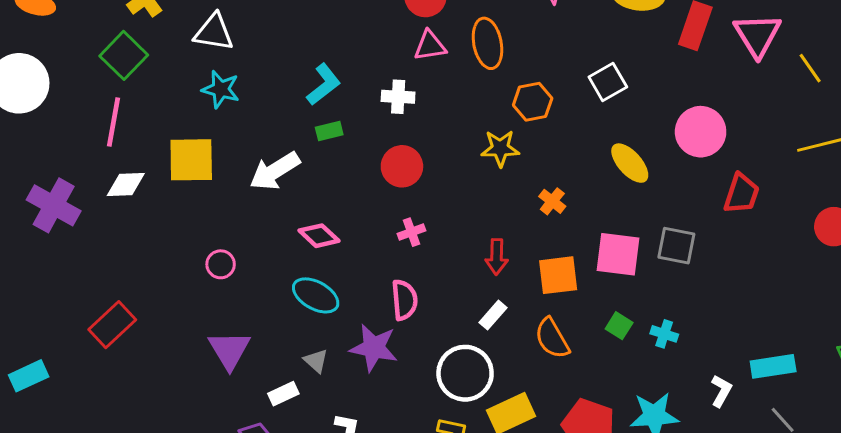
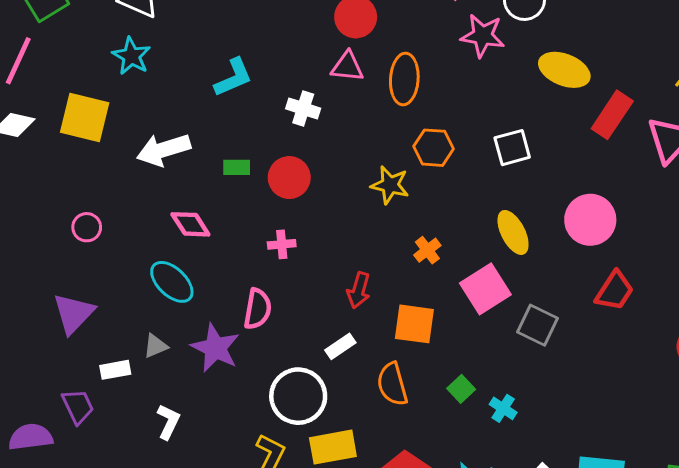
green rectangle: (329, 131) -> (237, 167), moved
pink square: (618, 254) -> (485, 289), moved, turned 36
gray triangle: (316, 361) -> (155, 346), turned 40

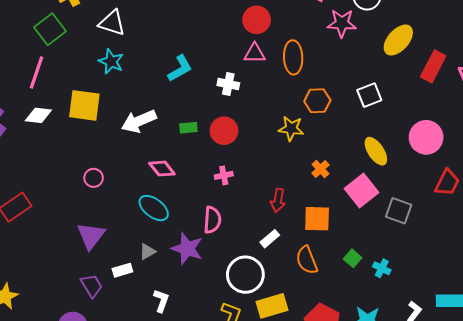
yellow ellipse: (564, 70) -> (398, 40), turned -64
purple trapezoid: (78, 406) -> (92, 286), moved

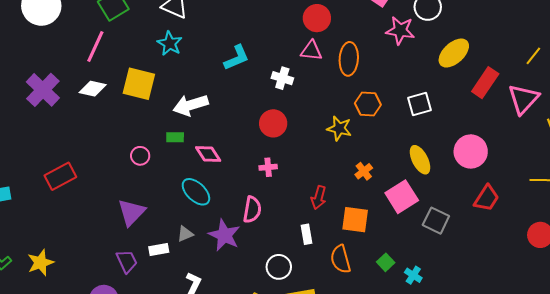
green rectangle: (188, 128) -> (175, 137), moved
white rectangle: (270, 239) -> (307, 234), turned -66
white circle: (245, 275) -> (279, 267), size x0.7

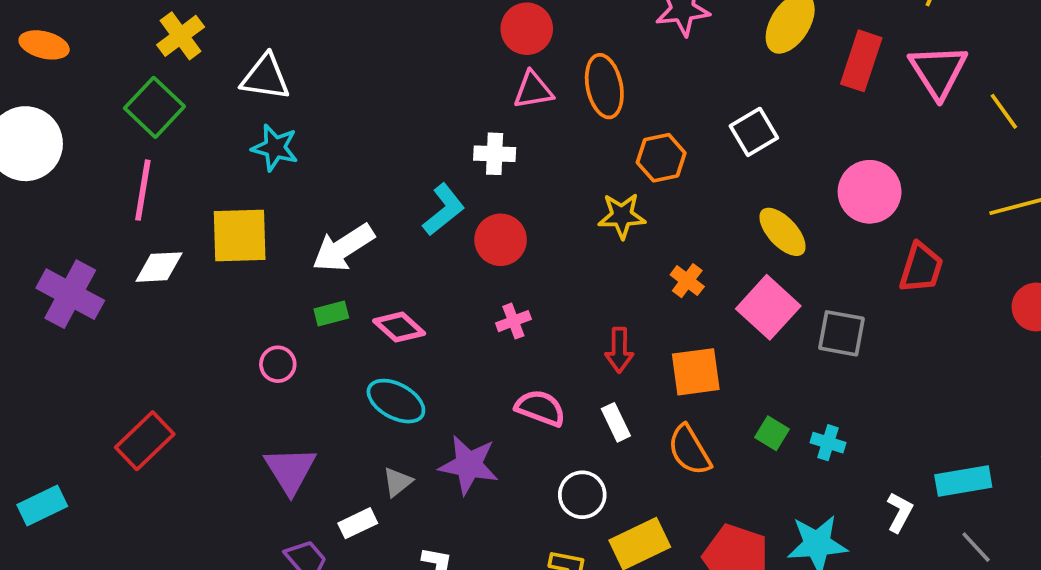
cyan L-shape: (237, 58) -> (444, 210), moved
pink semicircle: (252, 210) -> (540, 408), moved, turned -64

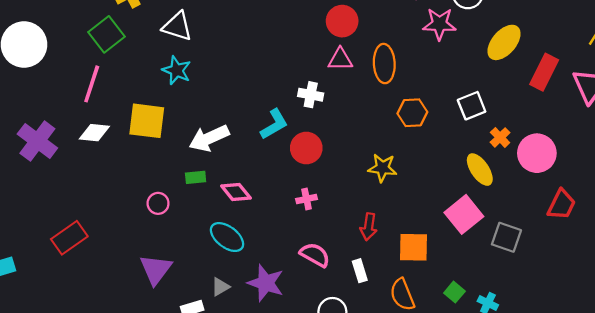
yellow star: (622, 216) -> (382, 168), moved
orange cross: (687, 281) -> (500, 137), moved

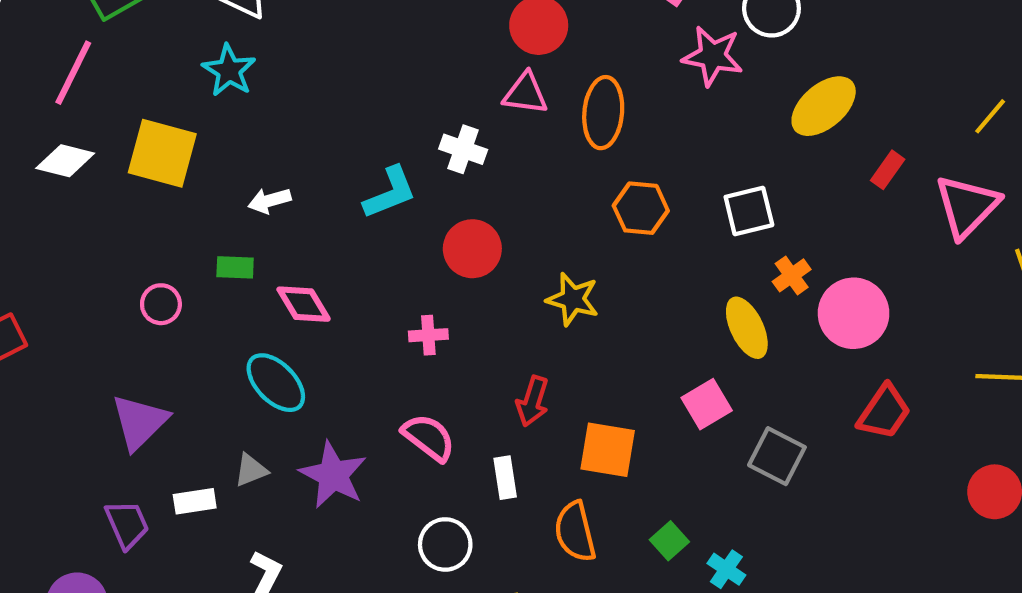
red rectangle: (544, 72) -> (888, 170), size x0.6
white arrow: (209, 138) -> (269, 201), size x0.6
red circle: (306, 148) -> (472, 249), moved
pink square: (464, 214) -> (707, 404), size x0.7

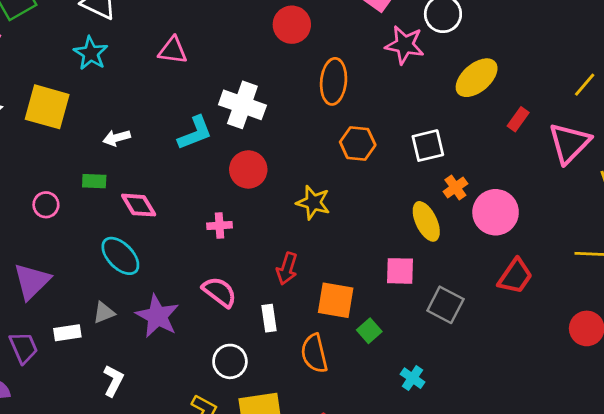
pink triangle: (525, 93) -> (173, 50), moved
white cross: (463, 149) -> (242, 105), size x1.5
pink square: (707, 404) -> (400, 271), turned 32
green square: (669, 541) -> (369, 331), moved

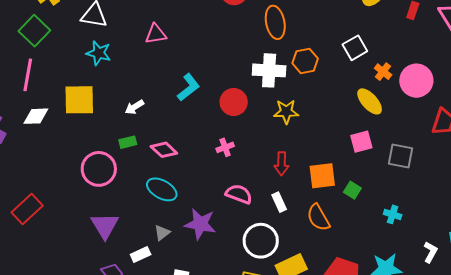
white cross: (242, 105) -> (269, 70), moved
pink circle: (46, 205) -> (99, 169), size x1.8
white circle: (230, 361) -> (261, 241), size x1.4

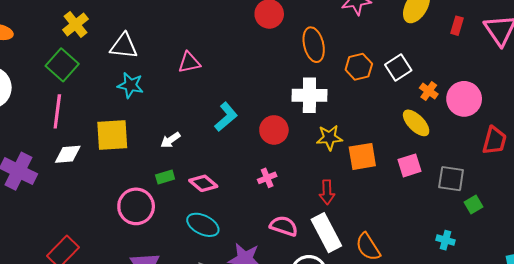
orange hexagon: (305, 61) -> (359, 67), moved
orange square: (322, 176) -> (362, 156), moved
green square: (352, 190) -> (473, 205), moved, turned 30
white rectangle: (279, 202) -> (326, 233), size x1.8

